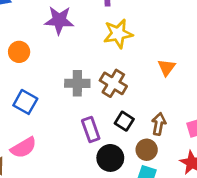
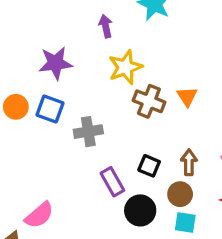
brown cross: (113, 83) -> (149, 101), moved
blue square: (25, 102) -> (50, 109), moved

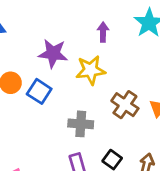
yellow star: (125, 67) -> (91, 70), moved
gray cross: (88, 132) -> (81, 124), moved

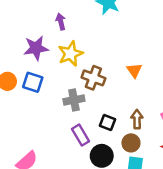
purple arrow: (103, 32) -> (61, 22), moved
brown cross: (125, 105) -> (93, 78), moved

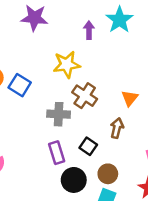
purple arrow: (61, 22) -> (89, 30), moved
purple star: (36, 48) -> (34, 18), moved
brown arrow: (137, 119) -> (117, 128), moved

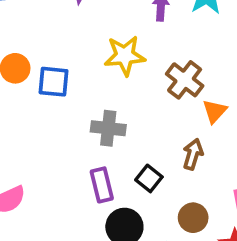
blue square: (20, 85) -> (54, 82), turned -30
brown cross: (85, 96) -> (185, 80), moved
brown circle: (108, 174) -> (193, 218), moved

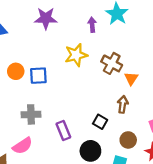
gray cross: (108, 128) -> (31, 114), moved
purple rectangle: (102, 185) -> (63, 130), moved

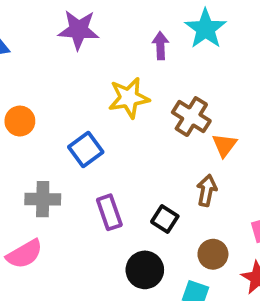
blue square: (38, 76) -> (86, 149), moved, turned -36
purple rectangle: (63, 130) -> (109, 212), moved

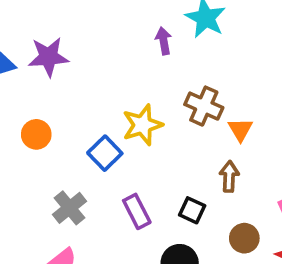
purple star: (79, 30) -> (48, 57), moved
yellow star: (129, 98) -> (142, 125), moved
gray cross: (43, 199) -> (70, 208), turned -32

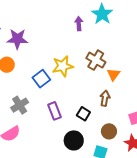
purple star: (48, 57) -> (17, 39), moved

